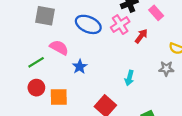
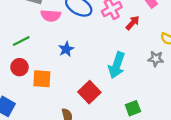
pink semicircle: (59, 48) -> (51, 16), moved, turned 150
cyan arrow: (129, 78) -> (117, 65), size x1.6

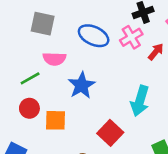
pink semicircle: (51, 16) -> (54, 59), moved
blue star: (66, 49) -> (82, 85), size x1.5

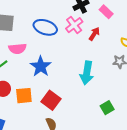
red square: (110, 133) -> (51, 100), moved

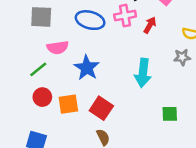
pink cross: (74, 25) -> (125, 16), turned 30
green square: (107, 108) -> (170, 114), turned 32

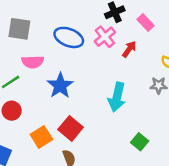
pink cross: (125, 16) -> (105, 37), turned -35
orange square: (68, 104) -> (41, 137), moved, turned -30
green square: (170, 114) -> (140, 142), turned 35

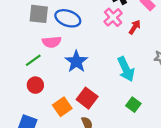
blue ellipse: (69, 37) -> (68, 18), moved
cyan arrow: (117, 97) -> (126, 69), turned -35
green square: (140, 142) -> (133, 105), moved

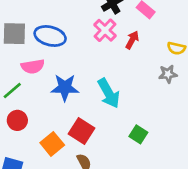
blue star: (76, 61) -> (65, 88), turned -30
cyan arrow: (126, 69) -> (109, 93), moved

